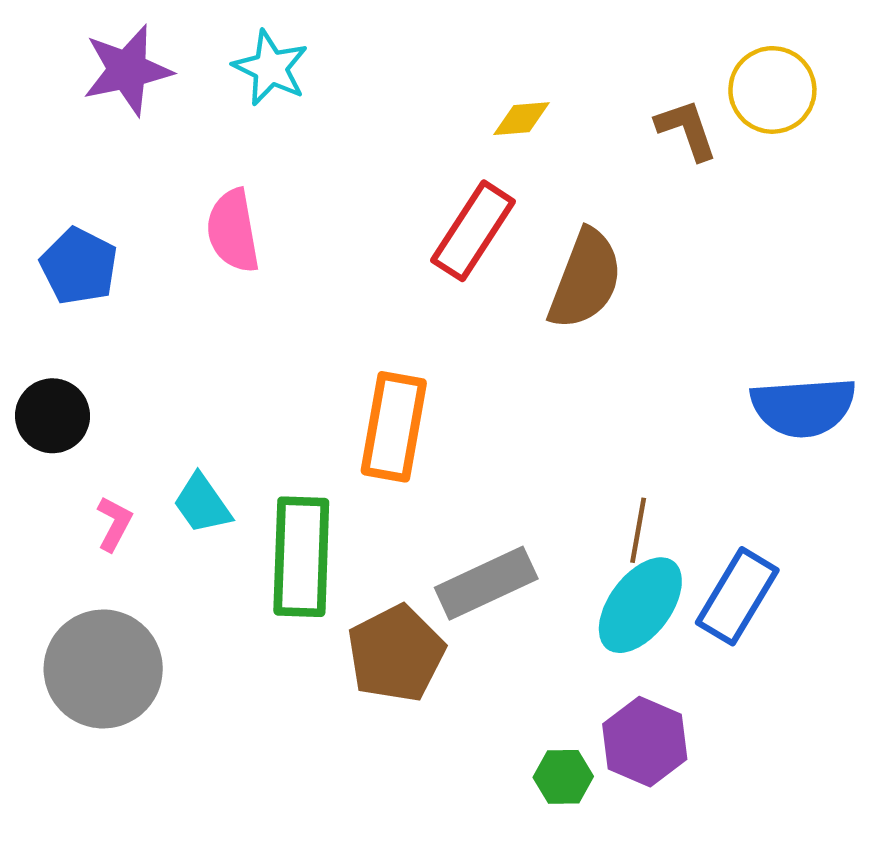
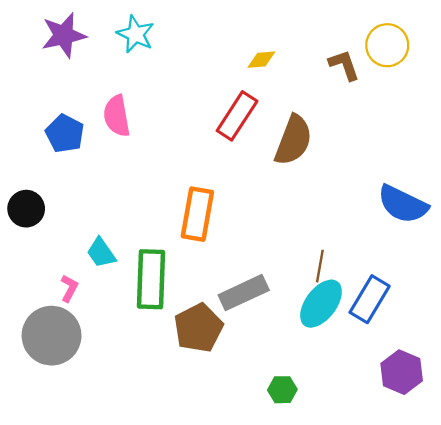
blue pentagon: (79, 266) -> (65, 134), moved
blue semicircle: (803, 407) -> (403, 204), turned 30
pink L-shape: (114, 524) -> (69, 288), moved
purple hexagon: (645, 742) -> (402, 372), moved

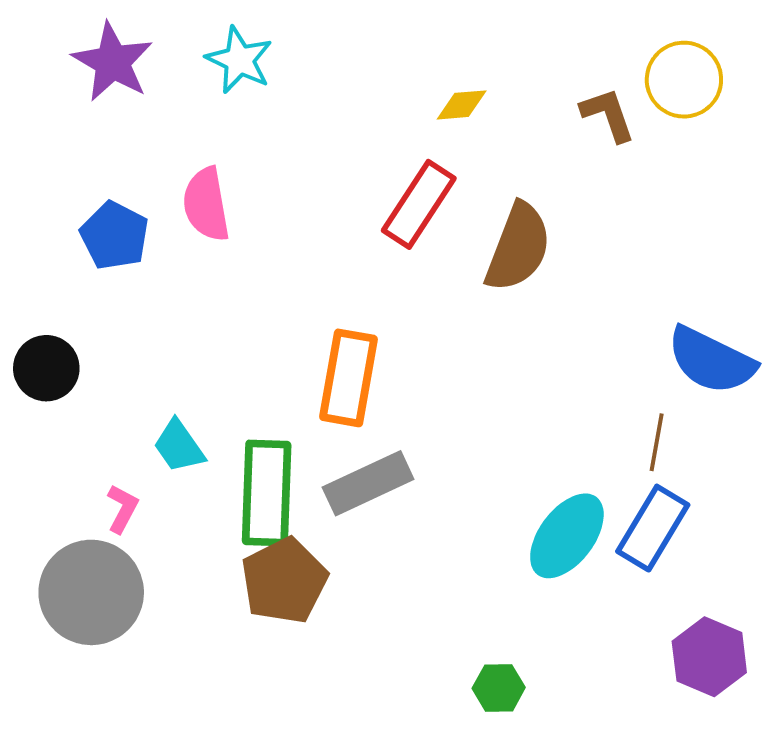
purple star: (64, 35) -> (113, 62), turned -30
brown line: (320, 266) -> (657, 442), moved
gray rectangle: (244, 293) -> (368, 483), moved
brown pentagon: (198, 328) -> (284, 581), moved

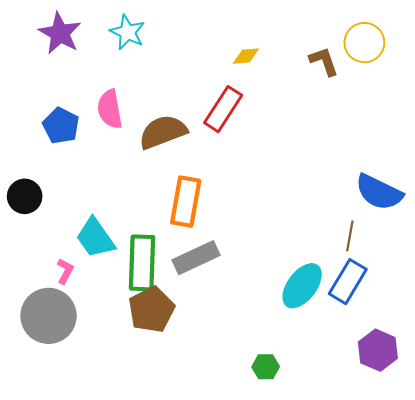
brown semicircle: (518, 247) -> (163, 132), moved, turned -132
cyan trapezoid: (179, 446) -> (95, 238), size x1.4

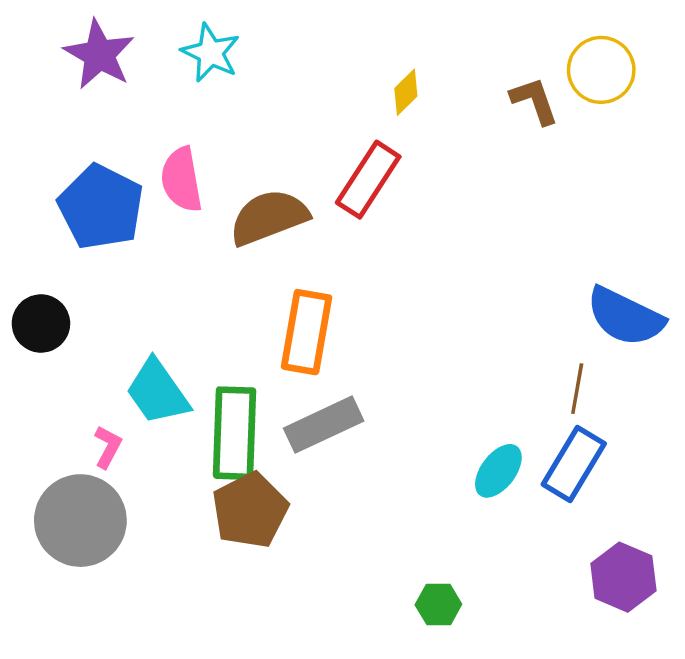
yellow diamond: (246, 56) -> (406, 92), turned -40
blue pentagon: (61, 126) -> (101, 207), size x1.4
cyan ellipse: (302, 286) -> (498, 471), size x0.7

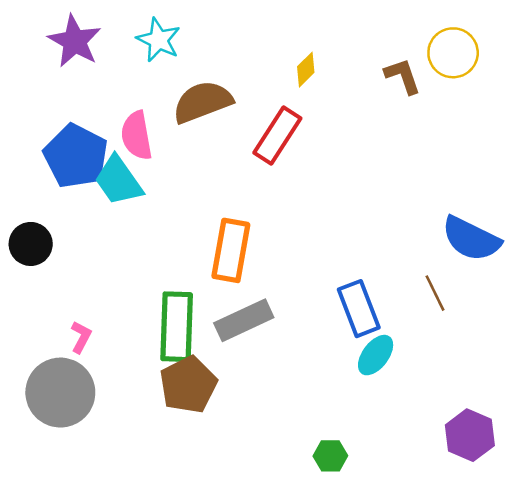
brown semicircle: (269, 217) -> (202, 102), moved
brown line: (577, 389) -> (435, 293), turned -36
cyan trapezoid: (157, 392) -> (118, 181), moved
blue rectangle: (574, 464) -> (359, 309), moved, turned -52

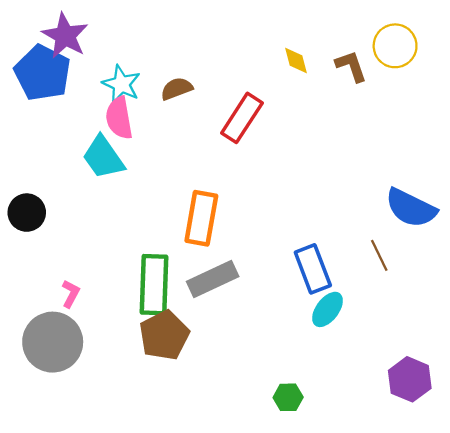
cyan star: (159, 40) -> (121, 84), moved
yellow diamond: (306, 70) -> (296, 60), moved, turned -60
brown semicircle: (202, 102) -> (177, 89), size x0.6
blue pentagon: (76, 156) -> (43, 73), moved

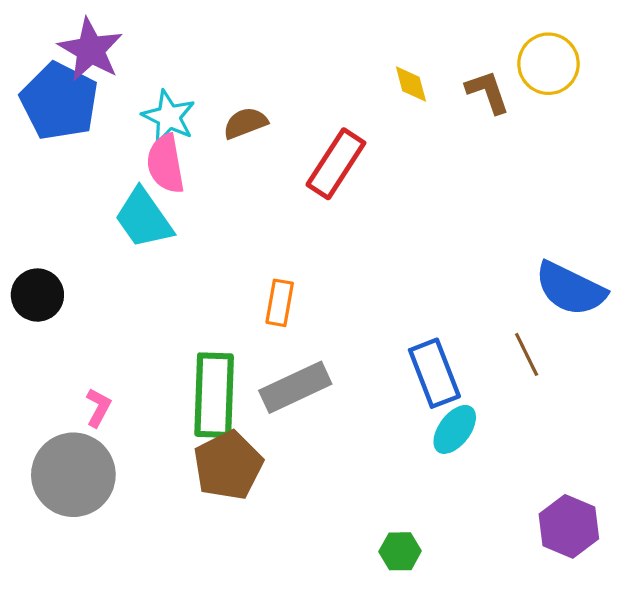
orange rectangle: (201, 218) -> (280, 303), size x0.6

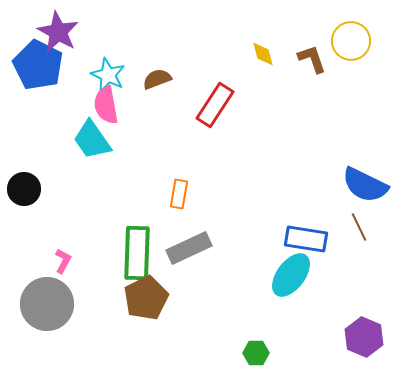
brown line: (527, 354) -> (359, 227), moved
blue rectangle: (434, 373) -> (306, 239), moved, turned -60
cyan ellipse: (455, 429) -> (291, 275), size x1.4

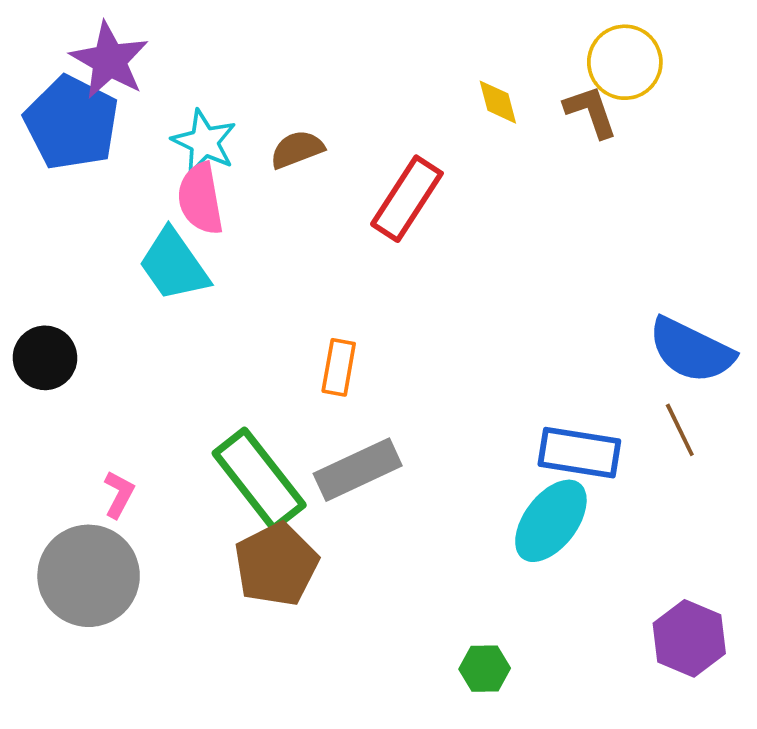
yellow circle: (351, 41) -> (625, 62), moved
green rectangle: (137, 253) -> (259, 479), turned -40

